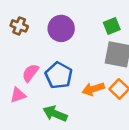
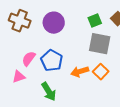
brown cross: (19, 26) -> (20, 21), size x1.5
green arrow: (55, 114) -> (49, 92), turned -144

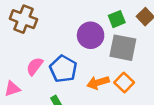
purple circle: (54, 23) -> (91, 35), moved
pink triangle: (19, 77) -> (12, 89), moved

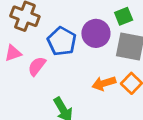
blue pentagon: (63, 69) -> (62, 41), moved
pink triangle: (12, 89) -> (13, 53), moved

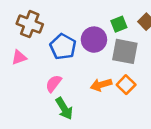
pink semicircle: (37, 66) -> (54, 84), moved

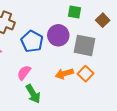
green square: (119, 24) -> (74, 12), moved, turned 32

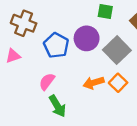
gray square: (84, 45) -> (117, 50), turned 35

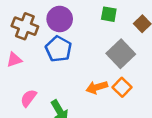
purple circle: (87, 38) -> (60, 19), moved
pink semicircle: (47, 82) -> (29, 98), moved

